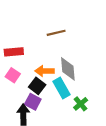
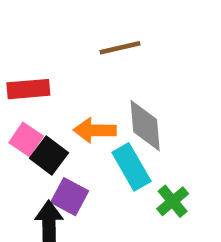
black square: (37, 86) -> (49, 155), moved

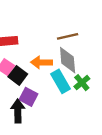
brown line: (120, 48) -> (68, 36), moved
green cross: (173, 201) -> (82, 83), moved

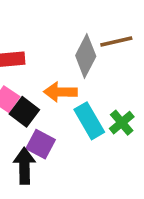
brown line: (68, 36) -> (116, 41), moved
gray diamond: (68, 60) -> (86, 56), moved, turned 32

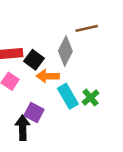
brown line: (116, 41) -> (87, 28), moved
black square: (24, 112) -> (34, 60), moved

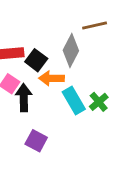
purple square: (34, 113) -> (36, 141), moved
black arrow: (23, 128) -> (24, 98), moved

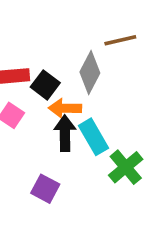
black arrow: (24, 98) -> (65, 133), moved
green cross: (99, 102) -> (126, 167), moved, size x1.4

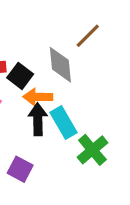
brown line: (120, 40) -> (88, 36), turned -32
gray diamond: (90, 72) -> (60, 65), turned -33

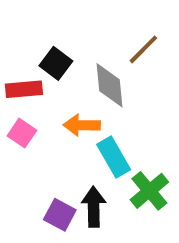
black square: (20, 76) -> (56, 63), moved
black arrow: (38, 119) -> (94, 207), moved

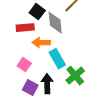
black square: (56, 63) -> (37, 12), moved
red rectangle: (24, 89) -> (25, 28), moved
pink square: (22, 133) -> (24, 65), moved

